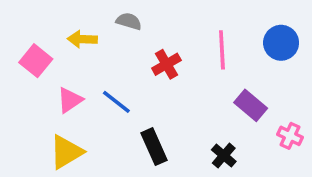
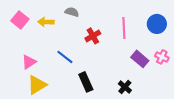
pink square: (36, 61) -> (20, 20), moved
pink triangle: (70, 100) -> (29, 62), moved
pink cross: (290, 136) -> (162, 57), moved

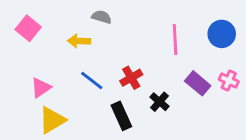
yellow arrow: (46, 22) -> (79, 41), moved
red cross: (93, 36) -> (131, 78), moved
black cross: (125, 87) -> (160, 102), moved

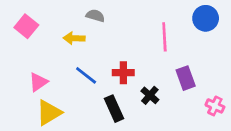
blue circle: (222, 34) -> (206, 18), moved
red cross: (131, 78) -> (123, 73), turned 30
pink cross: (229, 81) -> (215, 106), moved
purple rectangle: (198, 83) -> (186, 78), turned 30

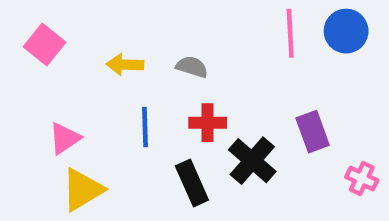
gray semicircle: (95, 16) -> (192, 67), moved
pink line: (164, 37) -> (290, 33), moved
blue line: (86, 75) -> (145, 127), turned 50
black cross: (150, 95) -> (252, 161), size x1.5

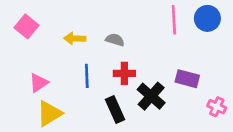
purple rectangle: (313, 132) -> (187, 79), turned -55

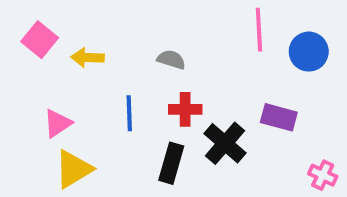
blue circle: (207, 18) -> (309, 52), moved
yellow arrow: (75, 38) -> (87, 58), moved
pink cross: (217, 107) -> (323, 175), moved
black rectangle: (115, 109) -> (171, 163), turned 40

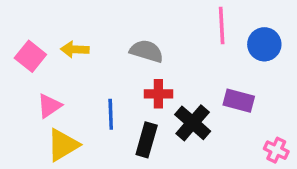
pink square: (40, 40) -> (30, 56), moved
gray semicircle: (171, 60) -> (147, 51), size x1.4
blue line: (129, 113) -> (111, 114), moved

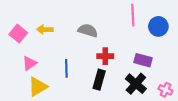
red cross: (158, 94) -> (105, 56), moved
black cross: (193, 123) -> (136, 84), moved
black rectangle: (147, 140) -> (99, 80), moved

